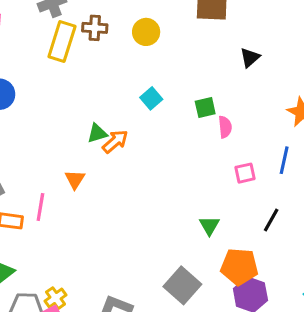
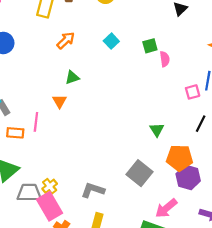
green triangle: (97, 133) -> (72, 78), moved
orange arrow: (115, 141) -> (66, 40), moved
pink square: (245, 173) -> (193, 92), moved

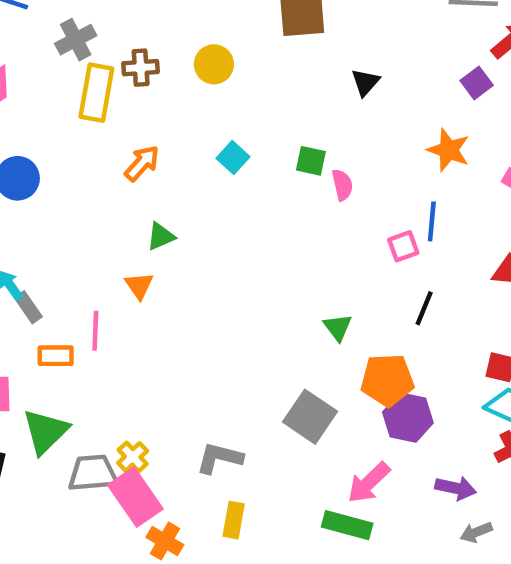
green square: (150, 46) -> (311, 161), turned 32

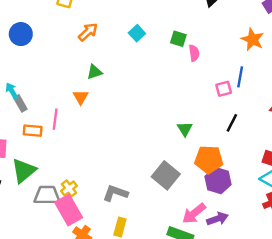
purple arrow: (456, 488) -> (218, 219), moved, turned -36

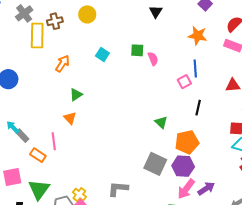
orange rectangle: (33, 131) -> (38, 155), turned 42
purple hexagon: (218, 180) -> (183, 166), moved

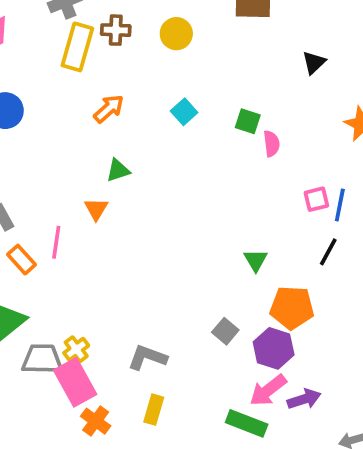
black triangle: (156, 12) -> (314, 63), moved
blue line: (195, 69) -> (340, 205), moved
gray square: (155, 164) -> (225, 331), size x0.6

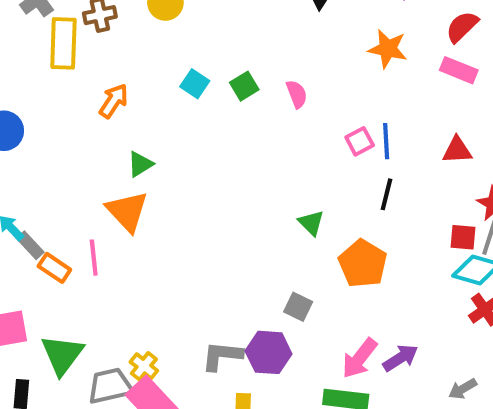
green square: (248, 121) -> (244, 86), moved, turned -35
orange triangle: (96, 209) -> (127, 211), size x1.6
orange rectangle: (22, 260) -> (54, 268), moved
orange pentagon: (292, 308) -> (363, 264), turned -30
purple hexagon: (274, 348) -> (269, 352), moved

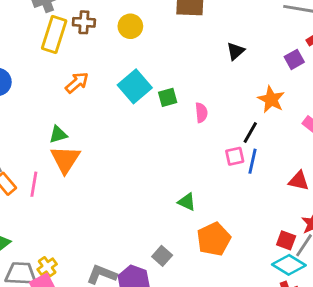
cyan square: (195, 84) -> (135, 86), size x1.6
green triangle: (140, 164) -> (58, 134), moved
black line: (386, 194) -> (250, 133), moved
green triangle: (311, 223) -> (187, 202), turned -36

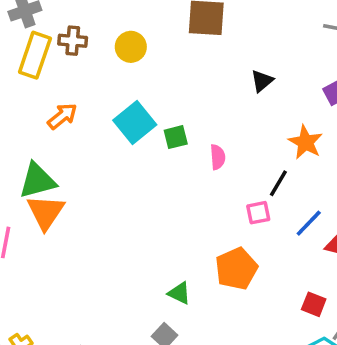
green triangle: (58, 134) -> (37, 181), size x1.6
blue line: (253, 161) -> (309, 223), moved, turned 30
green triangle: (187, 202) -> (179, 293), moved
orange pentagon: (214, 239) -> (236, 269), moved
red square: (286, 240) -> (314, 304), moved

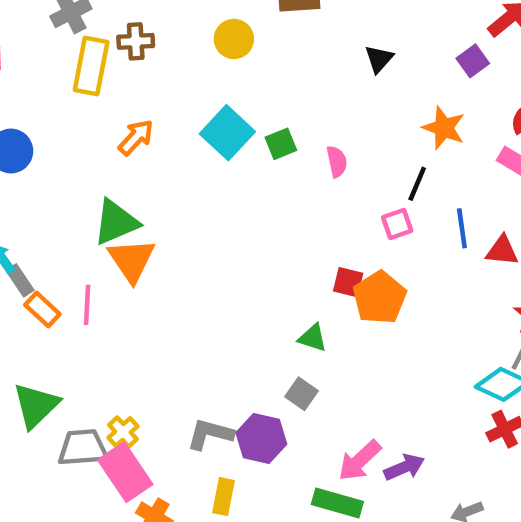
yellow circle: (131, 47) -> (234, 39), moved
blue line: (309, 223) -> (462, 228), turned -44
red square: (314, 304) -> (348, 282), moved

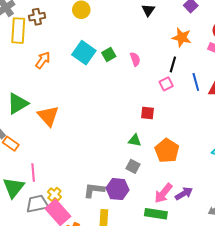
green triangle: (116, 222) -> (18, 104), moved
orange pentagon: (379, 298) -> (167, 151), moved
pink line: (87, 305) -> (33, 173), moved

